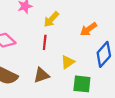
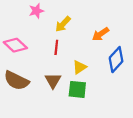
brown triangle: (41, 75) -> (53, 81), turned -42
green square: (82, 84) -> (77, 89), moved

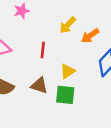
yellow arrow: (63, 24) -> (68, 25), moved
brown triangle: (53, 81) -> (39, 85), turned -42

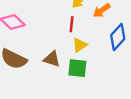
red line: (43, 50) -> (72, 24), moved

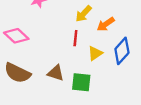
yellow triangle: (80, 45) -> (95, 53), moved

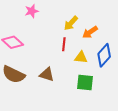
yellow triangle: (95, 53) -> (81, 57), turned 40
green square: (81, 82) -> (85, 83), moved

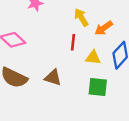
yellow arrow: (71, 23) -> (81, 17), turned 105

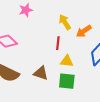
yellow triangle: (93, 58) -> (67, 61), moved
green square: (98, 87) -> (67, 81), moved

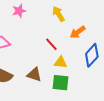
yellow arrow: (65, 22) -> (58, 14), moved
red line: (58, 43) -> (51, 44), turned -48

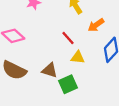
green square: (60, 83) -> (68, 84), moved, turned -30

